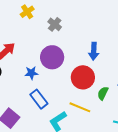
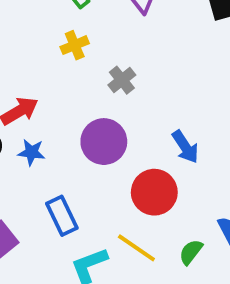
blue arrow: (94, 51) -> (185, 147), turned -48
blue star: (31, 73) -> (31, 152), moved
green semicircle: (103, 93) -> (191, 252), moved

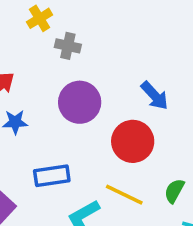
gray cross: (122, 80) -> (68, 46), moved, turned -30
blue rectangle: (62, 216) -> (52, 176), turned -64

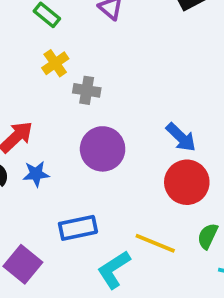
red circle: (133, 141) -> (187, 182), moved

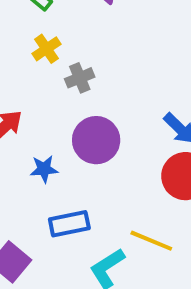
gray cross: (87, 90) -> (80, 78), turned -32
blue star: (36, 174) -> (44, 169), moved

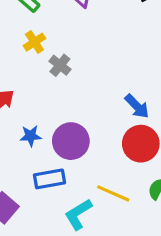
gray cross: (80, 78) -> (60, 65), turned -30
purple circle: (96, 140) -> (71, 141), moved

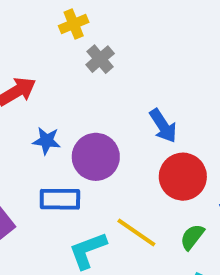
blue arrow: (137, 106) -> (163, 126), moved

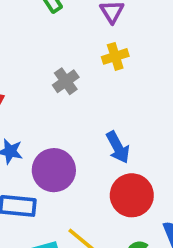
yellow cross: (74, 24) -> (115, 56), moved

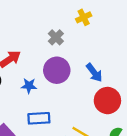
purple circle: (54, 170) -> (57, 70), moved

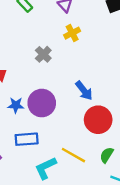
purple circle: (57, 70) -> (42, 103), moved

